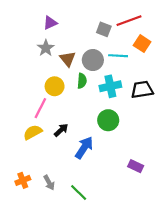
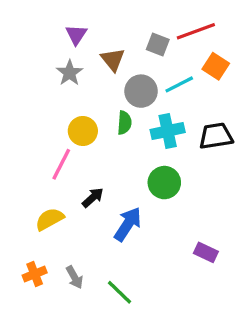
purple triangle: (50, 23) -> (76, 35), turned -32
cyan line: (118, 56) -> (179, 84), turned -30
brown triangle: (68, 59) -> (113, 60), moved
yellow semicircle: (33, 132) -> (50, 219), moved

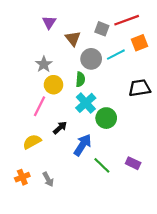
orange square: (216, 66) -> (140, 43), turned 35
gray star: (70, 73) -> (44, 64), moved
cyan cross: (168, 131) -> (86, 103), moved, turned -30
green line: (119, 292) -> (102, 165), moved

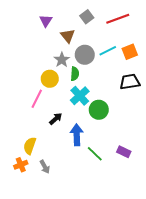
gray square: (102, 29) -> (87, 17), moved, turned 32
orange square: (140, 43) -> (130, 52), moved
gray star: (44, 64) -> (62, 60), moved
yellow semicircle: (32, 142) -> (30, 146), moved, turned -42
blue arrow: (83, 145) -> (77, 135), turned -35

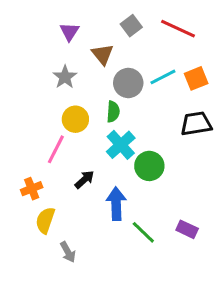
red line: (118, 19) -> (178, 29), turned 45
gray star: (62, 60) -> (65, 77), moved
orange cross: (21, 165) -> (32, 189), moved

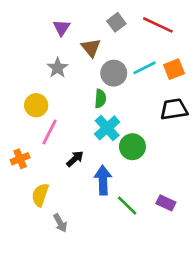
yellow circle: (75, 119) -> (36, 105), moved
orange cross: (32, 189) -> (20, 159), moved

